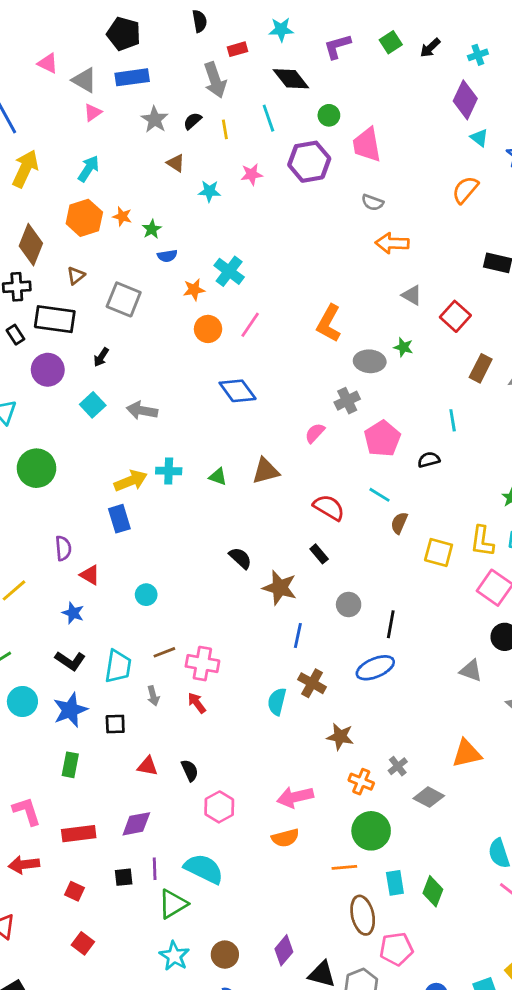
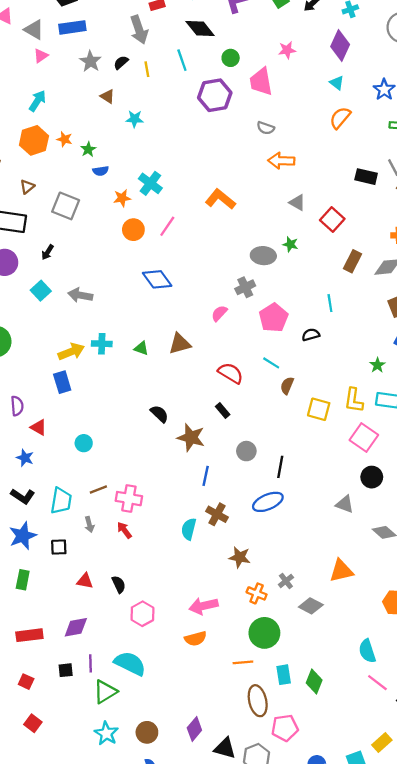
cyan triangle: (479, 138) -> (337, 83), moved
pink star: (252, 174) -> (287, 50), moved
orange L-shape: (329, 323) -> (220, 199), moved, turned 100

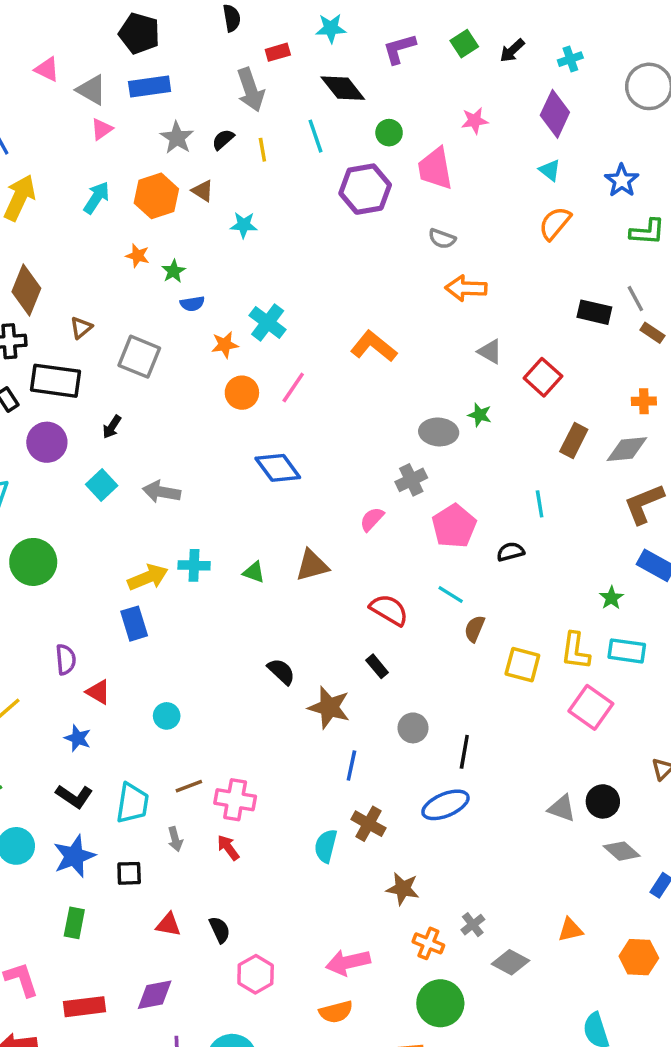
orange hexagon: (34, 140) -> (156, 196), moved
black circle: (372, 477) -> (603, 801), moved
orange triangle: (341, 571) -> (570, 930), moved, size x0.7

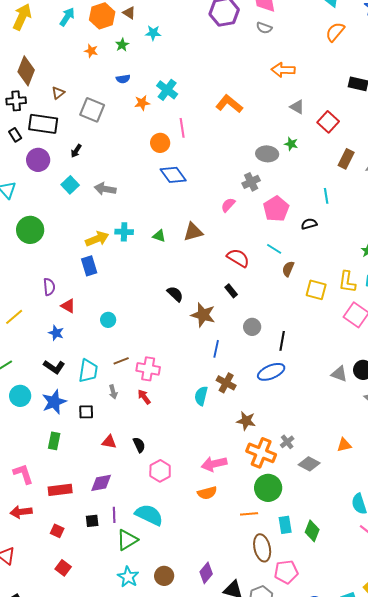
gray semicircle: (442, 239) -> (264, 28), moved
green star: (173, 271) -> (122, 45), moved
pink line: (293, 387) -> (182, 128), turned -42
orange circle: (242, 393) -> (160, 143), moved
orange cross: (428, 943) -> (261, 453), size x1.6

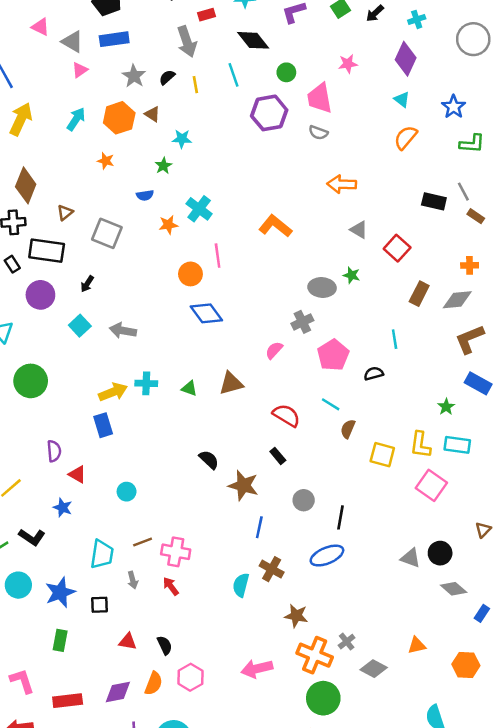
green star: (122, 45) -> (163, 166), moved
black L-shape: (54, 367) -> (32, 537), moved
orange semicircle: (207, 493) -> (154, 683), moved, turned -54

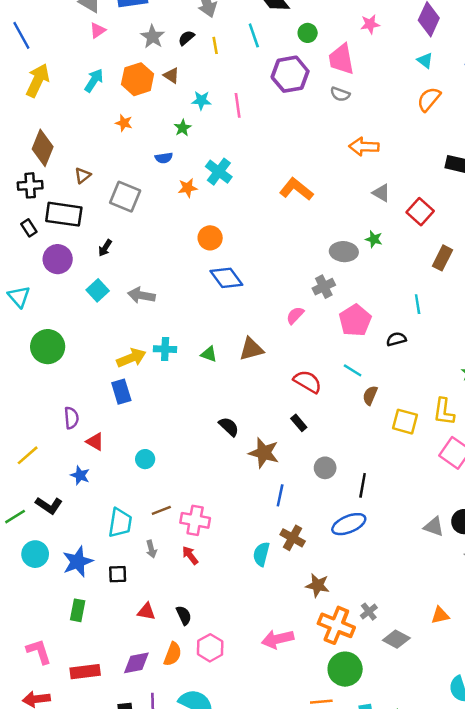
pink line: (218, 256) -> (238, 105), moved

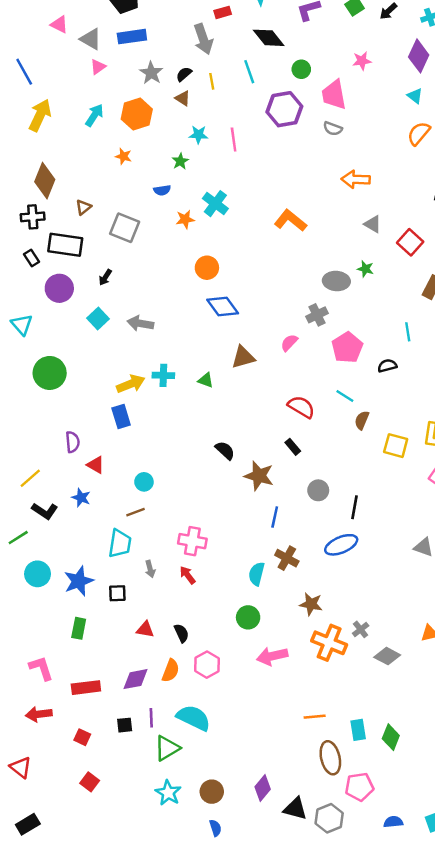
brown triangle: (171, 75) -> (183, 98), moved
brown triangle: (251, 349) -> (243, 357), moved
black L-shape: (49, 505) -> (45, 511), moved
brown line: (161, 510) -> (136, 512), moved
green circle: (345, 669) -> (248, 617), moved, size x0.7

